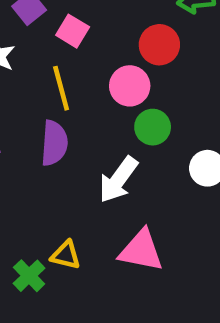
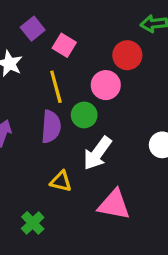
green circle: (153, 127) -> (84, 115), moved
yellow triangle: (66, 255) -> (61, 181), moved

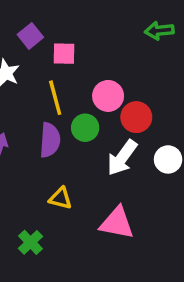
pink square: (64, 45) -> (64, 54), turned -30
red circle: (127, 55) -> (136, 117), moved
white arrow: (97, 153) -> (122, 158), moved

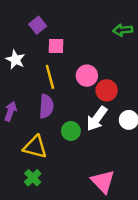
purple square: (30, 36) -> (38, 25), moved
green circle: (85, 128) -> (71, 131), moved
yellow triangle: (60, 198) -> (35, 147), moved, size x1.5
pink triangle: (117, 223) -> (103, 181), moved, turned 35

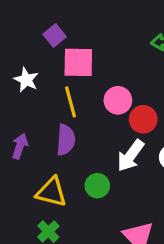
pink square: (56, 46) -> (78, 62), size x1.5
green circle: (71, 131) -> (97, 186), moved

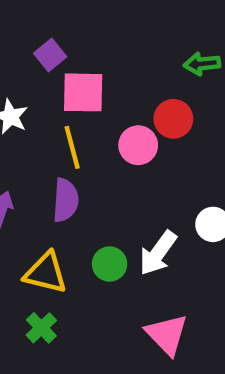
red circle: (143, 119) -> (173, 119), moved
white arrow: (131, 156) -> (158, 253), moved

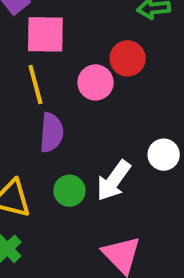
purple semicircle: (66, 200) -> (51, 133), moved

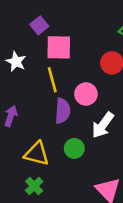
pink circle: (96, 82) -> (86, 94), moved
white arrow: (114, 181) -> (103, 125), moved

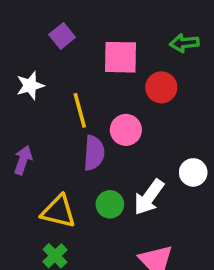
pink square: (59, 47) -> (121, 57), moved
white star: (16, 62) -> (30, 86), turned 30
white arrow: (103, 125) -> (149, 197), moved

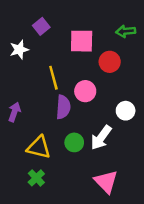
white star: (30, 86) -> (19, 50), moved
white circle: (193, 172) -> (126, 111), moved

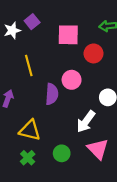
white star: (19, 50) -> (12, 30), moved
yellow line: (53, 78) -> (29, 66), moved
green circle: (74, 142) -> (62, 153), moved
pink triangle: (106, 182) -> (98, 149), moved

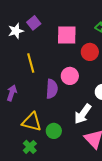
green circle: (62, 153) -> (54, 131), moved

